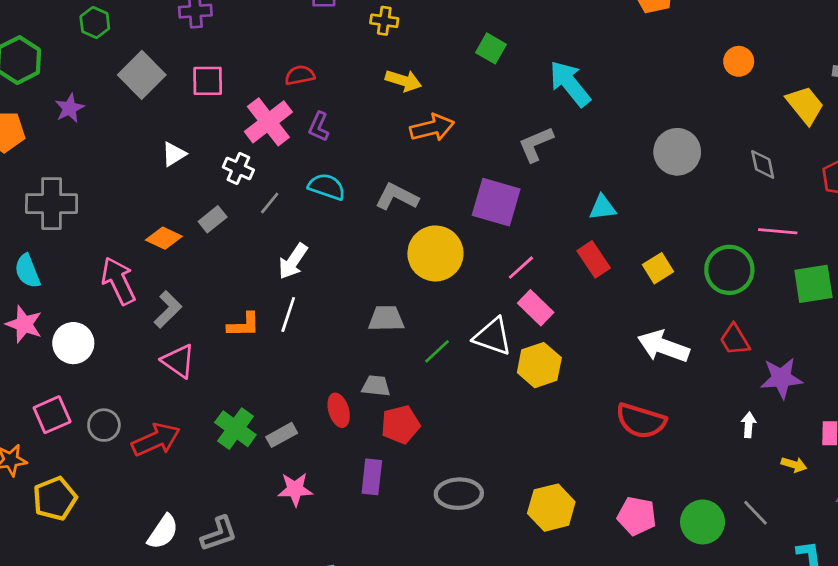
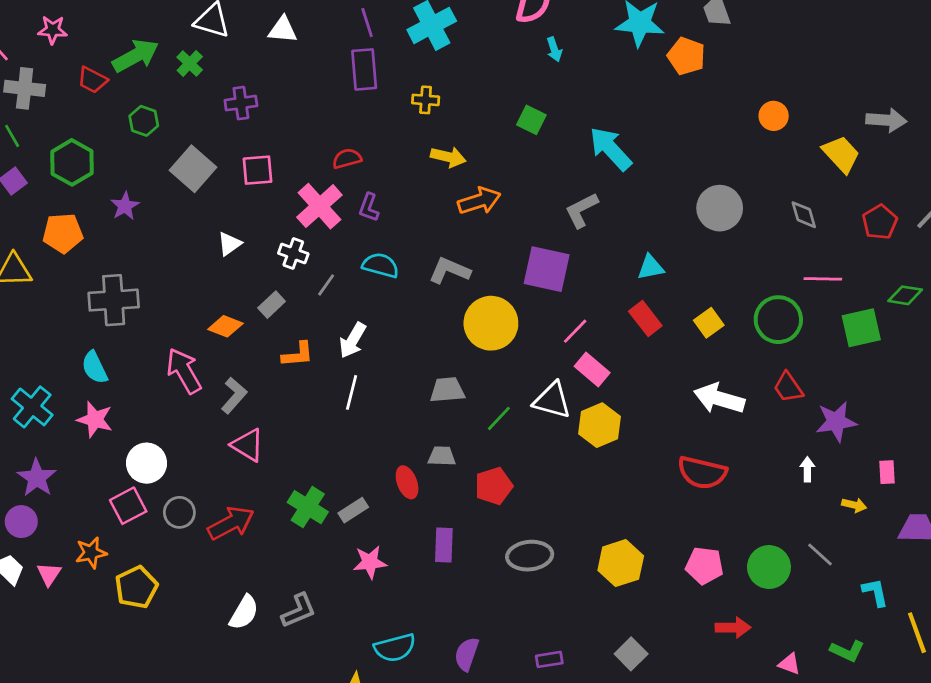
orange L-shape: (244, 325) -> (298, 354), moved
white circle: (73, 343) -> (146, 463), moved
red pentagon: (400, 425) -> (494, 486), moved

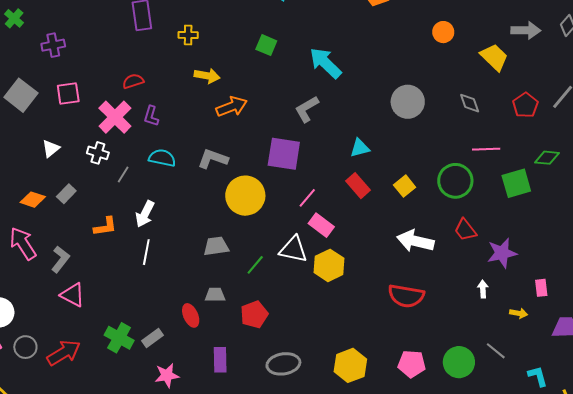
gray rectangle: (272, 305) -> (66, 194), moved
orange diamond: (225, 326) -> (33, 200), moved

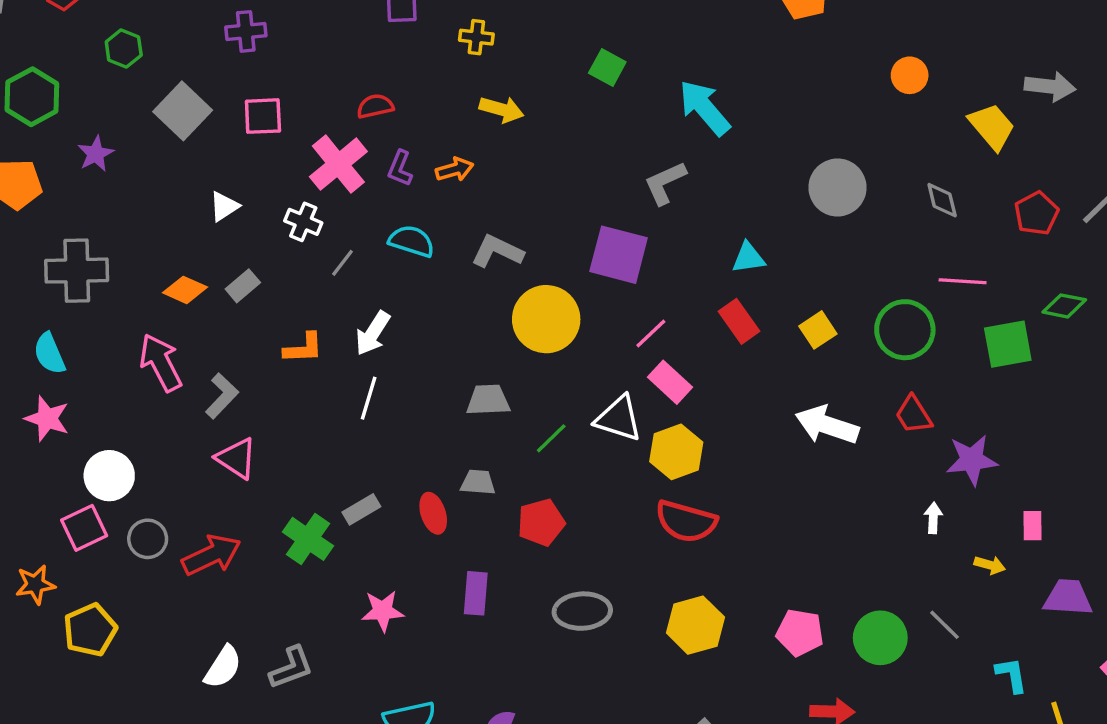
orange arrow: (232, 107) -> (455, 169), moved, size x0.7
red semicircle: (406, 296) -> (686, 521), moved
gray rectangle: (152, 338) -> (361, 509), moved

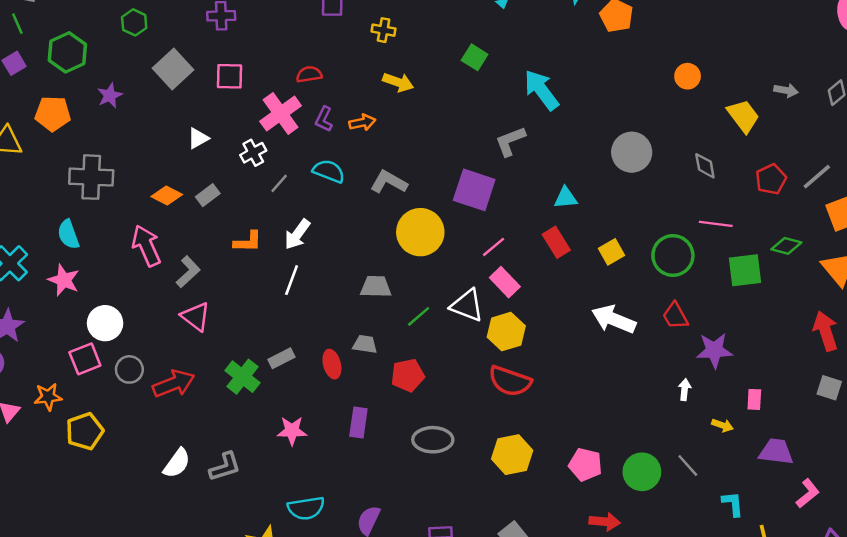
gray arrow: (1050, 86) -> (786, 90), size x0.7
white cross: (303, 222) -> (253, 153), turned 35

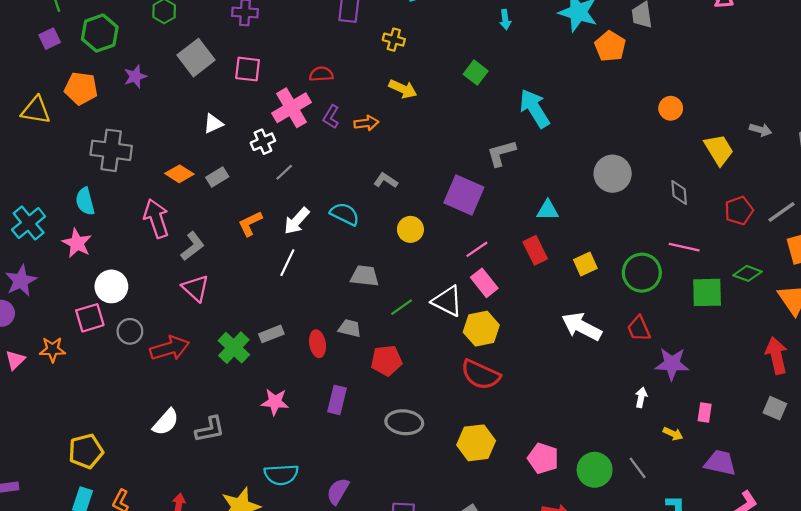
cyan semicircle: (329, 171) -> (345, 214), moved
gray L-shape: (389, 182) -> (386, 180), size x0.7
yellow circle: (420, 232) -> (410, 229), size x0.6
orange L-shape: (248, 242) -> (250, 224), turned 148
yellow pentagon: (85, 431) -> (86, 451), moved

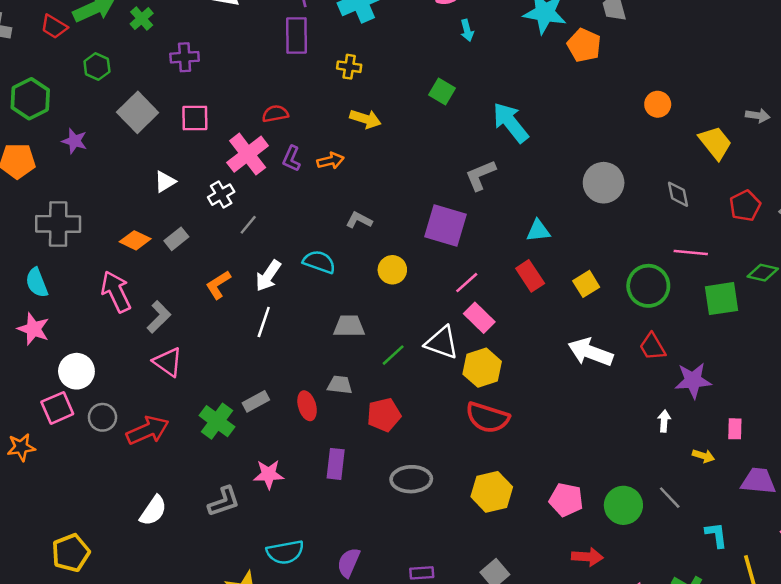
purple star: (135, 77) -> (74, 141), turned -30
gray L-shape: (210, 429) -> (224, 502), moved

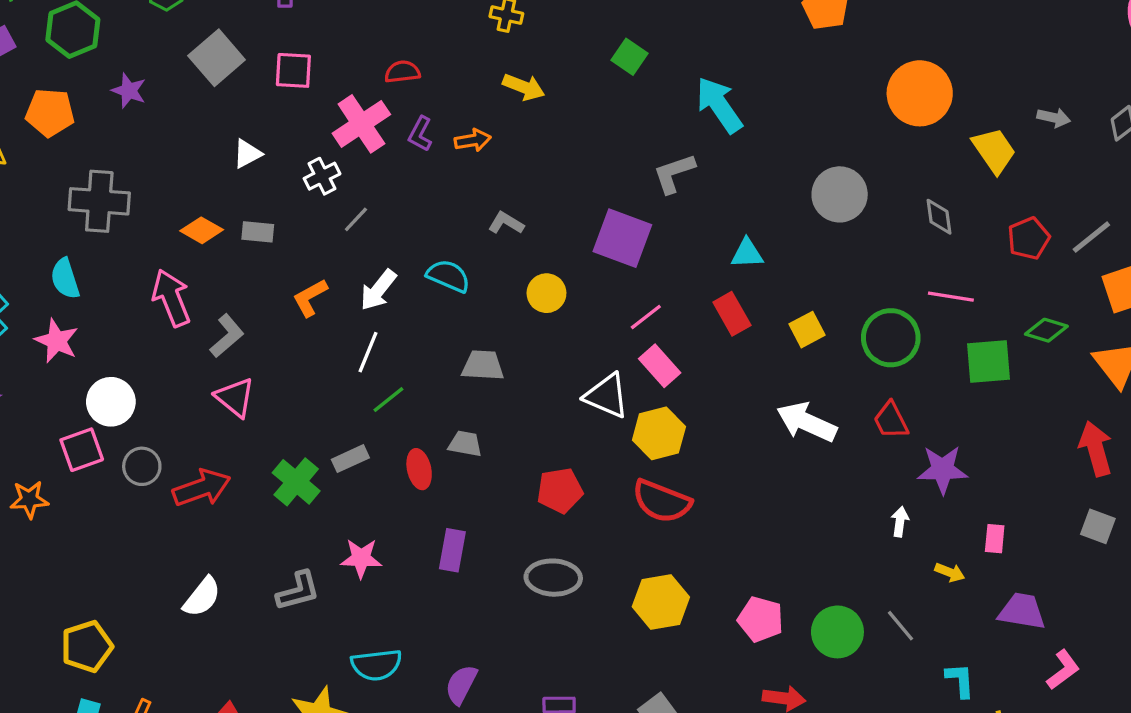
orange circle: (658, 104) -> (920, 93), size x1.8
gray rectangle: (176, 239) -> (258, 232), turned 40
green line: (393, 355) -> (388, 400), moved
red pentagon: (384, 415) -> (560, 490), moved

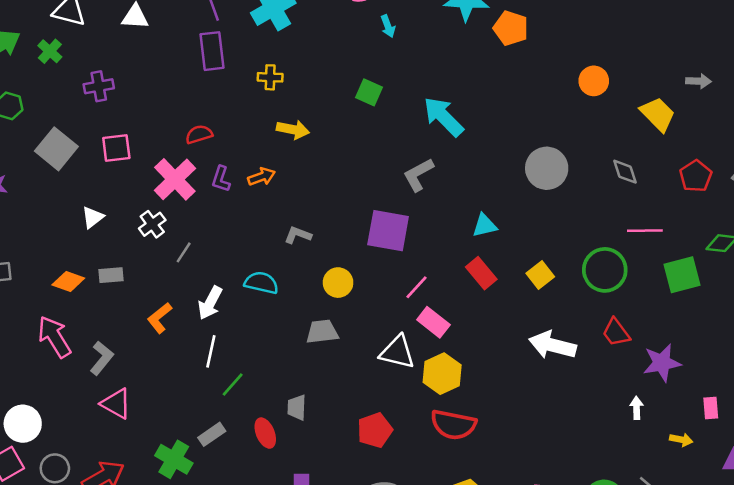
orange circle: (920, 93) -> (594, 81), size x0.6
gray trapezoid: (483, 365) -> (322, 332), moved
gray trapezoid: (465, 444) -> (297, 408), turned -88

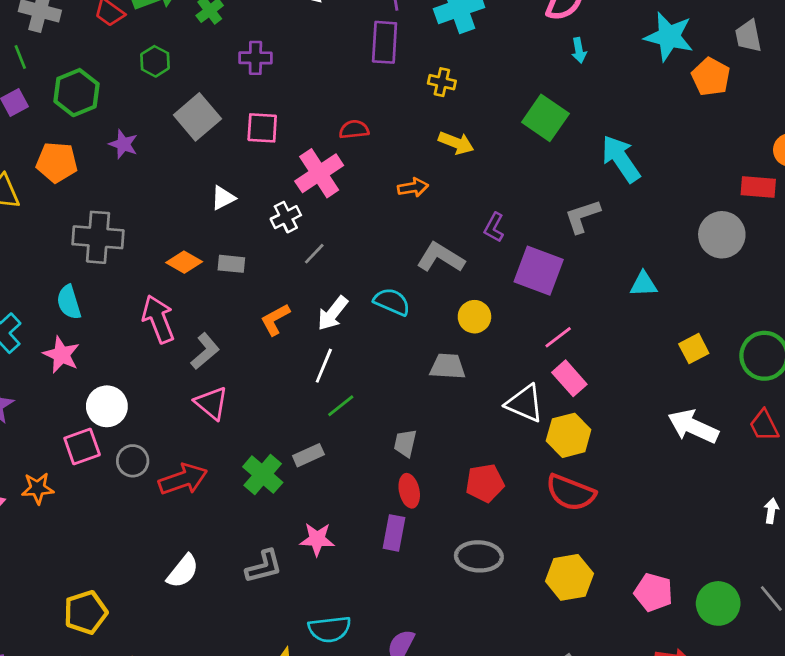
green square: (369, 92) -> (545, 118), size x1.5
purple L-shape: (221, 179) -> (494, 227), moved
gray L-shape: (298, 235) -> (441, 257), size x1.6
red rectangle: (481, 273) -> (758, 187), moved, turned -56
red ellipse: (265, 433) -> (409, 491), moved

